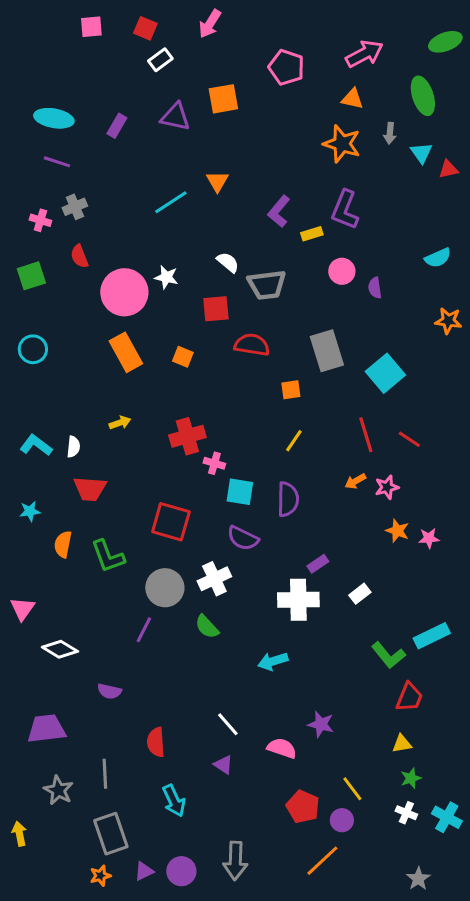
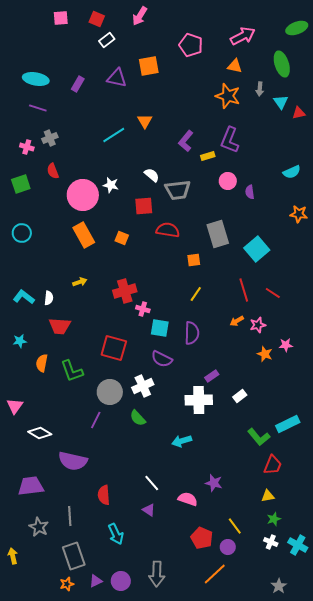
pink star: (429, 538) -> (286, 345), moved
purple semicircle: (109, 691) -> (73, 461), size x1.8

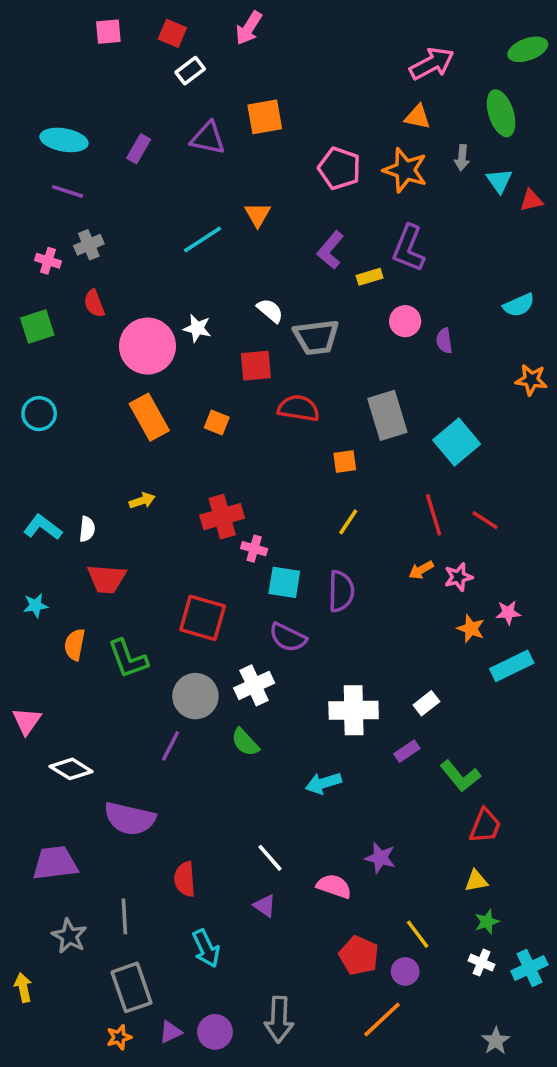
pink pentagon: (191, 45) -> (339, 168), moved
purple rectangle: (212, 376) -> (407, 751), moved
cyan rectangle: (288, 424) -> (512, 666), moved
cyan cross: (298, 545) -> (529, 968), turned 36

